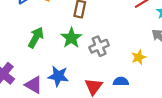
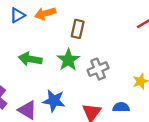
green arrow: (36, 37) -> (30, 59), turned -110

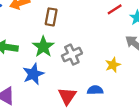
blue star: (54, 101) -> (33, 74), moved, turned -30

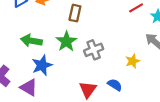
blue star: (33, 74) -> (42, 65), moved
blue semicircle: (95, 90) -> (115, 85), turned 32

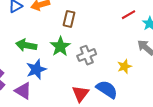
blue semicircle: (115, 85) -> (107, 89), size x1.5

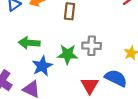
green star: (60, 46) -> (67, 54), moved, turned -30
gray cross: (87, 55) -> (92, 46), turned 30

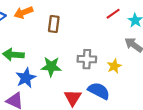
gray cross: (92, 46) -> (87, 59), moved

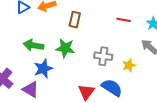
red line: (113, 14) -> (124, 20), moved, turned 40
green star: (51, 67) -> (65, 48), moved

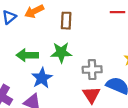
gray cross: (103, 56) -> (92, 70), moved

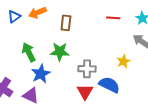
green arrow: (27, 55) -> (29, 52), turned 60

